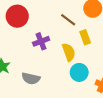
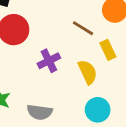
cyan circle: (79, 72) -> (98, 110), moved

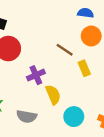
yellow semicircle: (88, 72) -> (53, 95), moved

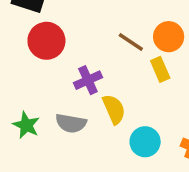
orange circle: (91, 36) -> (169, 37), moved
gray semicircle: (27, 116) -> (71, 123), moved

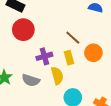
orange circle: (169, 37) -> (93, 53), moved
yellow rectangle: (160, 69) -> (69, 58), moved

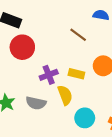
brown line: (73, 38) -> (78, 35), moved
yellow rectangle: (69, 58) -> (76, 74), turned -56

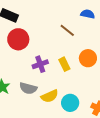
yellow rectangle: (76, 74) -> (64, 64), turned 48
yellow semicircle: (65, 95) -> (50, 96), moved, turned 84

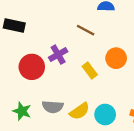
red circle: (18, 39) -> (32, 67), moved
purple cross: (40, 64) -> (58, 55), moved

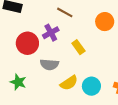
brown line: (86, 30) -> (65, 12), moved
orange circle: (116, 58) -> (105, 22), moved
gray semicircle: (53, 107) -> (49, 65), moved

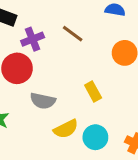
purple cross: (51, 33) -> (33, 39), moved
yellow rectangle: (78, 47) -> (93, 92), moved

